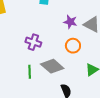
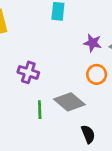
purple cross: (33, 42) -> (28, 72), moved

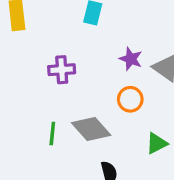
purple cross: (28, 72) -> (62, 70), moved, turned -30

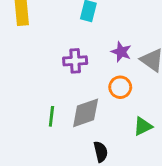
purple cross: (62, 70) -> (75, 61), moved
gray diamond: (91, 129) -> (86, 113), turned -68

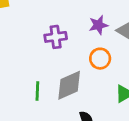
purple star: (121, 52) -> (98, 25), turned -30

